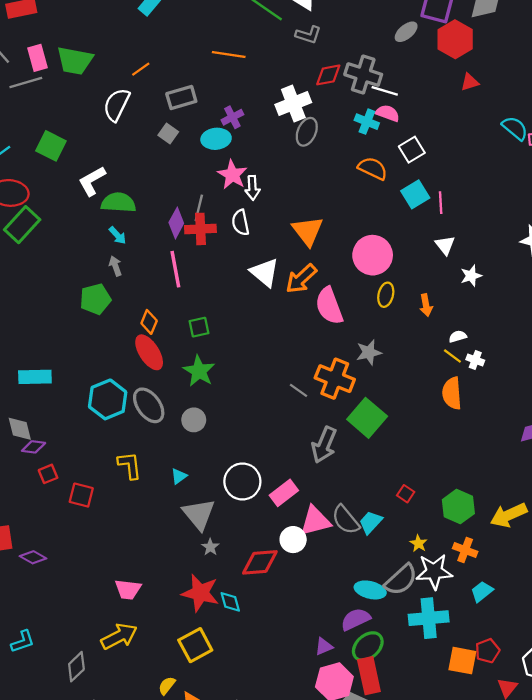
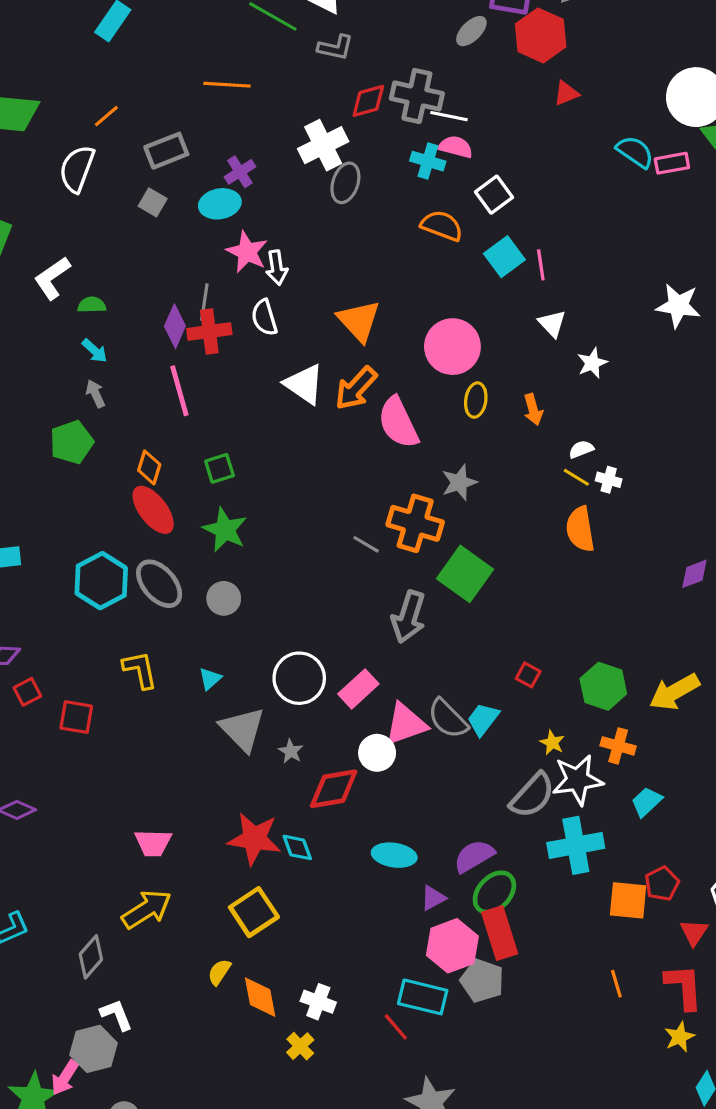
green semicircle: (118, 203) -> (92, 305), size x0.6
gray star: (210, 547) -> (291, 751), moved
cyan ellipse: (370, 590) -> (394, 855), moved

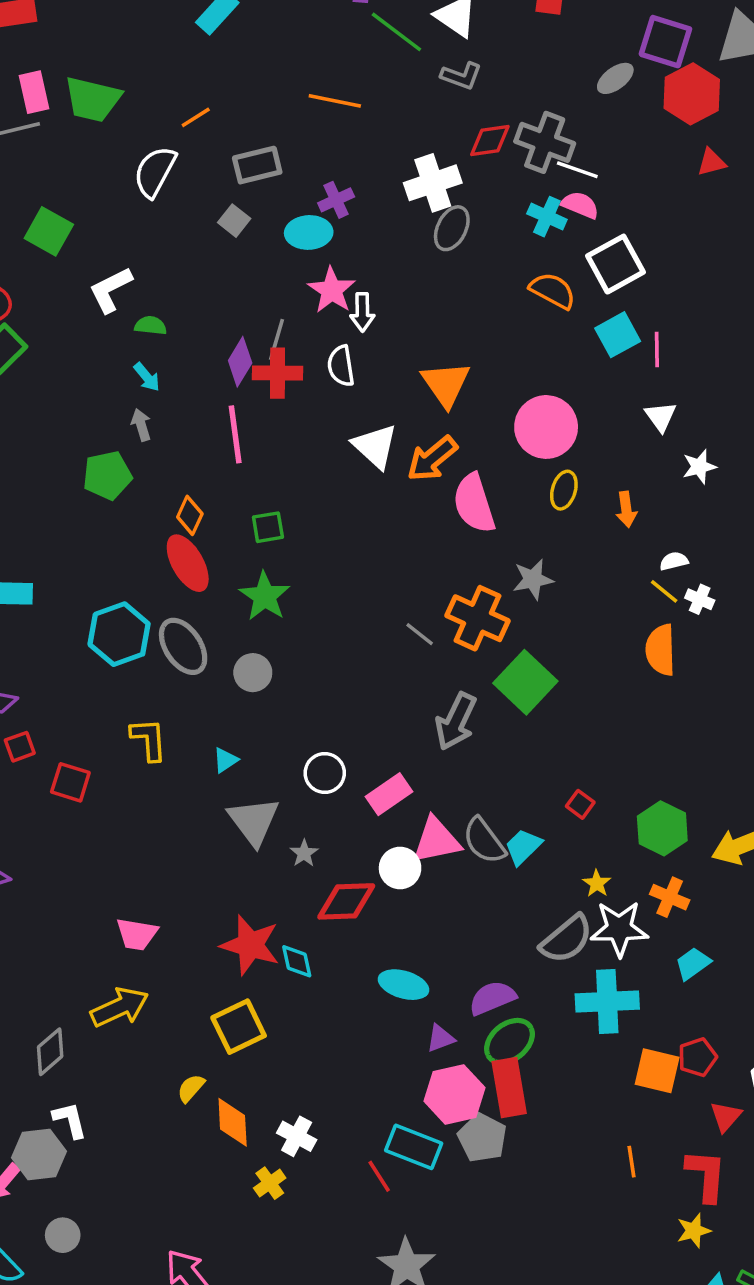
white square: (494, 195) -> (615, 264), size x1.4
white circle: (299, 678) -> (325, 773), size x0.7

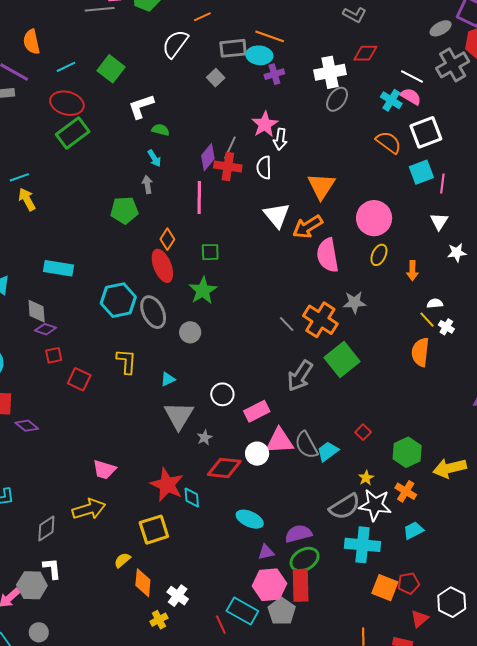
orange line: (335, 101) -> (270, 36), moved
gray cross: (545, 142) -> (453, 65), moved, turned 32
cyan ellipse: (309, 232) -> (259, 55), moved

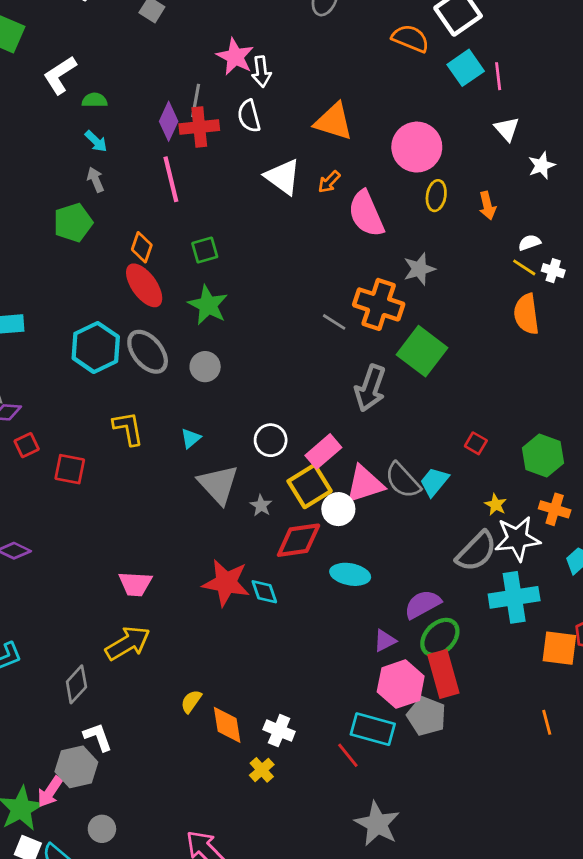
orange triangle: (321, 186) -> (334, 121), turned -32
orange arrow: (308, 227) -> (329, 182), size x0.6
cyan ellipse: (250, 519) -> (350, 574), moved
yellow square: (154, 530) -> (310, 486), moved

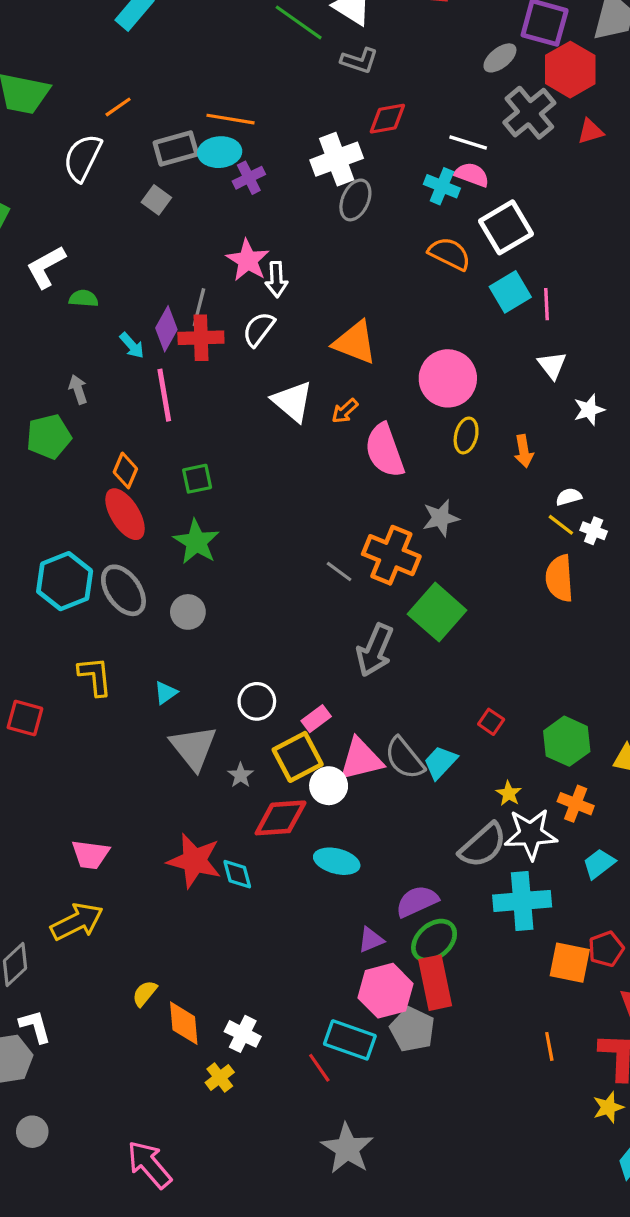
white semicircle: (249, 116) -> (259, 329), turned 48
cyan arrow: (96, 141) -> (132, 345), moved
pink rectangle: (323, 451) -> (316, 719), size x0.7

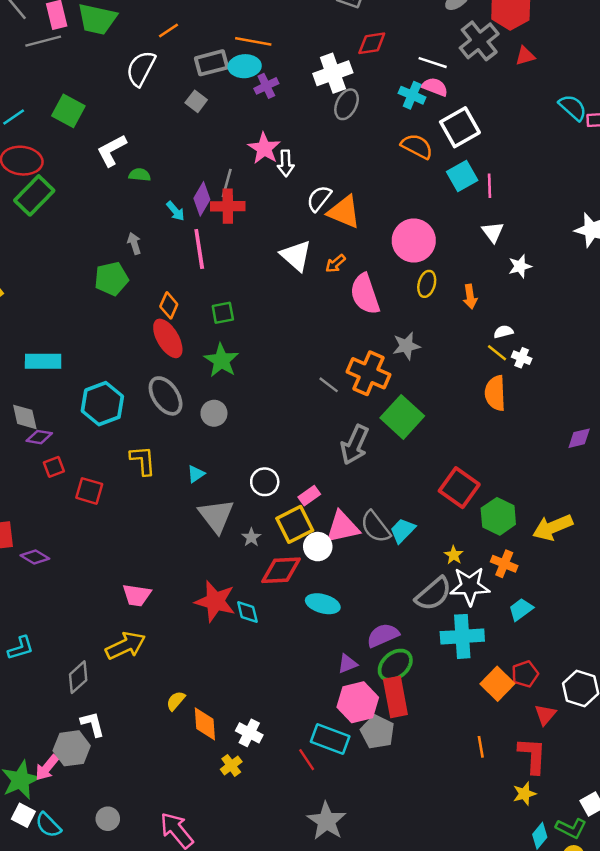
white semicircle: (259, 329) -> (319, 198), moved
cyan hexagon: (65, 581) -> (102, 404), moved
red square: (491, 722) -> (459, 488), moved, size x2.0
orange square: (570, 963) -> (497, 684), turned 32
gray circle: (32, 1132) -> (108, 819), moved

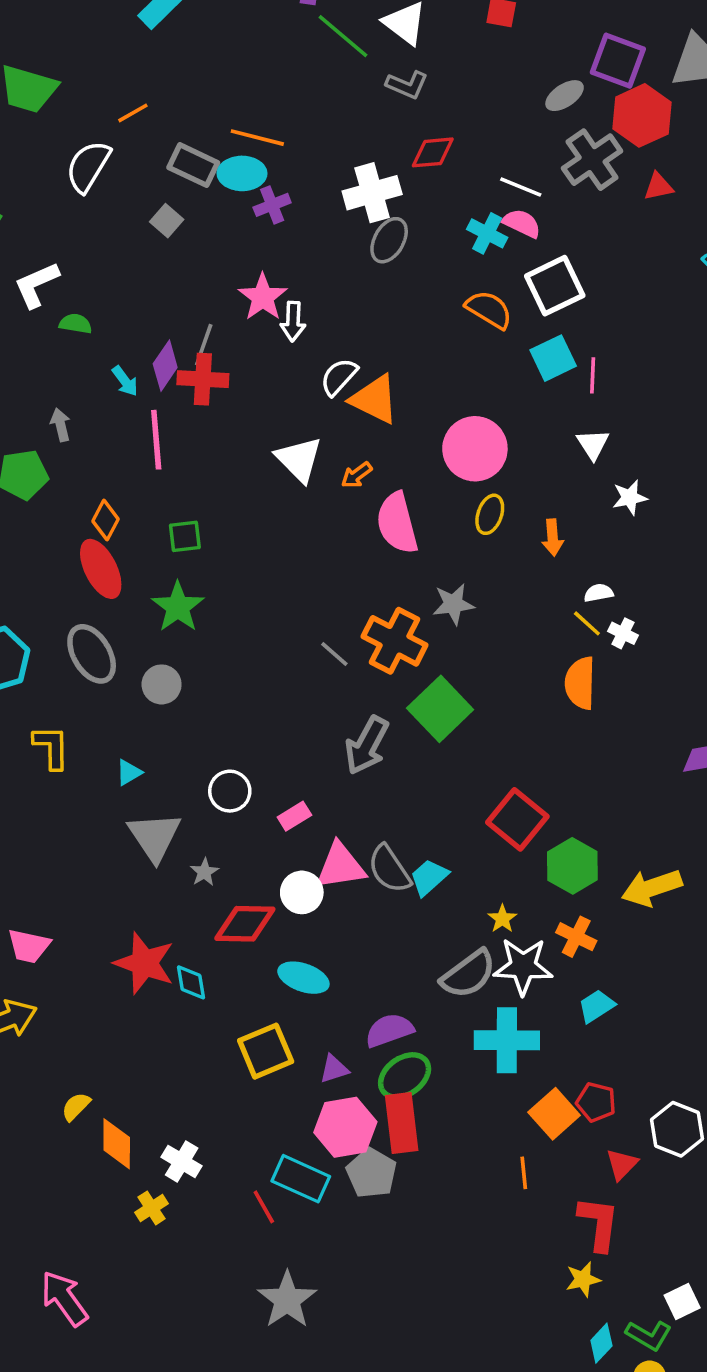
gray rectangle: (211, 63) -> (193, 165), turned 36
yellow square: (295, 524) -> (266, 1051), moved
red pentagon: (525, 674) -> (596, 1102), turned 30
orange line: (481, 747) -> (524, 1173), moved

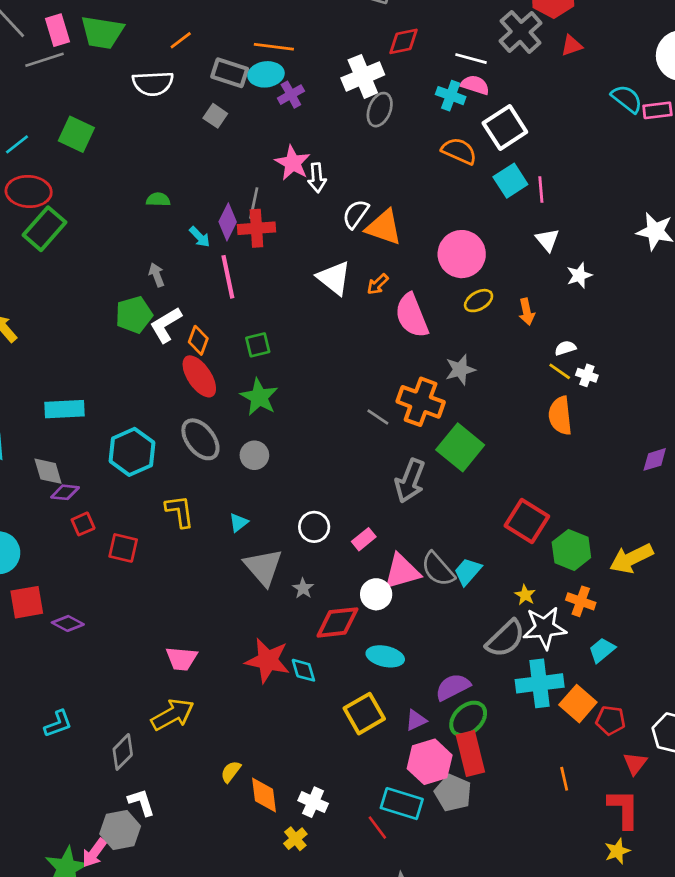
white semicircle: (88, 166) -> (153, 83), turned -117
white L-shape: (37, 285) -> (166, 325), moved
yellow ellipse: (490, 514) -> (479, 301), turned 48
orange square: (554, 1114) -> (578, 704), moved

